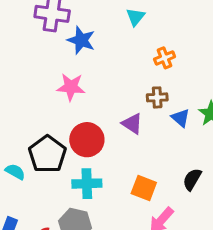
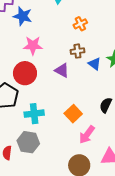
pink star: (71, 87) -> (33, 46), moved
red circle: (87, 140) -> (25, 73), moved
orange square: (144, 188) -> (73, 114), turned 30

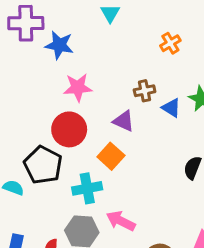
orange cross: (80, 24) -> (170, 43), moved
orange square: (73, 114) -> (111, 156), moved
pink arrow: (87, 135) -> (121, 221), moved, turned 84

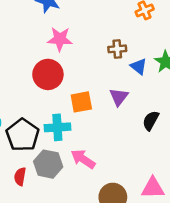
purple triangle: (124, 121) -> (119, 97), moved, turned 36
orange square: (111, 156) -> (81, 102), turned 30
black pentagon: (43, 165) -> (23, 135), moved

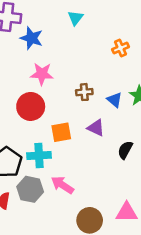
brown cross: (117, 49) -> (84, 92), moved
purple triangle: (119, 97) -> (96, 128), turned -42

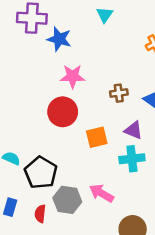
cyan cross: (39, 155) -> (132, 159), moved

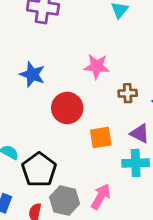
blue star: (59, 39) -> (32, 74), moved
pink star: (73, 76) -> (97, 66), moved
pink arrow: (101, 193) -> (101, 197), turned 85

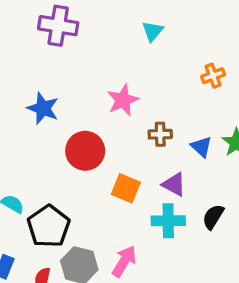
pink star: (97, 66) -> (123, 100), turned -30
orange square: (101, 137) -> (126, 188), turned 30

